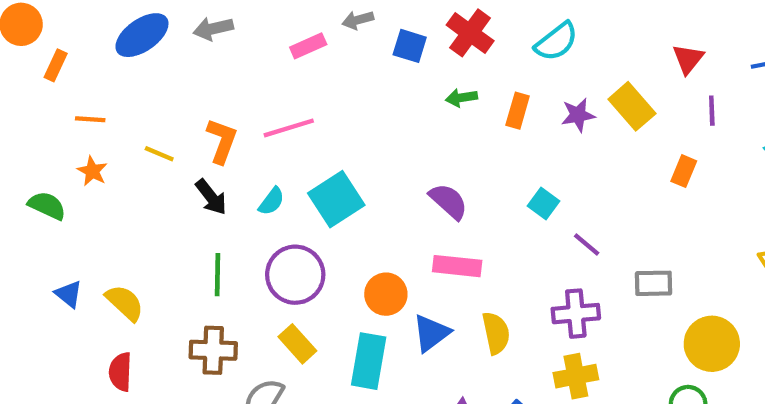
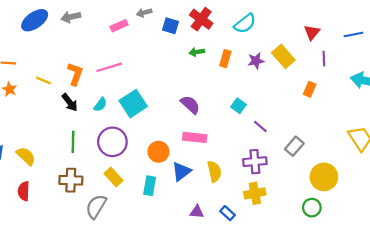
gray rectangle: (654, 283) -> (294, 146), turned -48
cyan rectangle: (369, 361) -> (150, 186), size x0.7

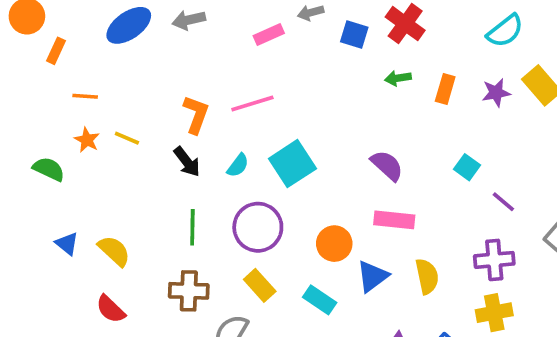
cyan semicircle: (245, 24) -> (505, 31), moved
yellow line: (43, 80) -> (127, 138), moved
cyan rectangle: (150, 186) -> (320, 300), turned -66
red semicircle: (24, 191) -> (111, 309), turned -48

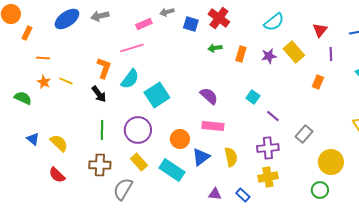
pink line: (252, 104) -> (132, 48), moved
cyan semicircle: (238, 165) -> (130, 79), moved, size x1.5
cyan rectangle: (320, 300) -> (172, 170), size x1.4

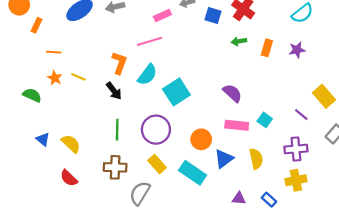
yellow rectangle: (294, 52) -> (324, 96), moved
cyan square: (253, 97) -> (265, 120), moved

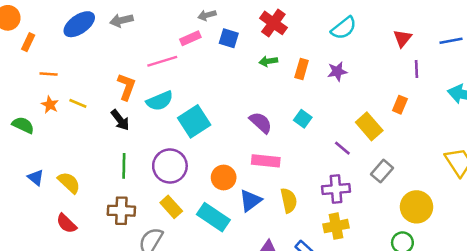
pink rectangle: (162, 16) -> (190, 38), moved
blue square: (213, 16) -> (229, 38), moved
cyan semicircle: (147, 75) -> (160, 101), turned 30
cyan square: (265, 120) -> (303, 119), moved

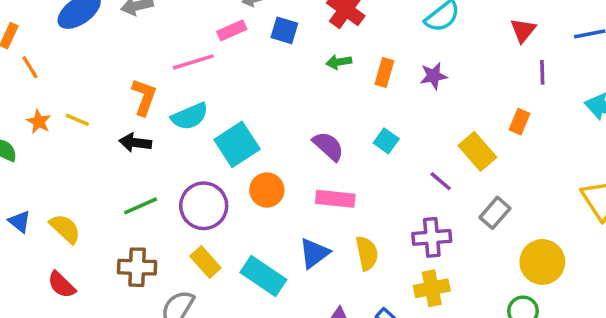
orange line: (49, 74) -> (30, 67), moved, turned 54
black arrow: (120, 120) -> (135, 143), turned 135
green line: (124, 166) -> (141, 206), turned 65
orange circle: (224, 177) -> (267, 190), moved

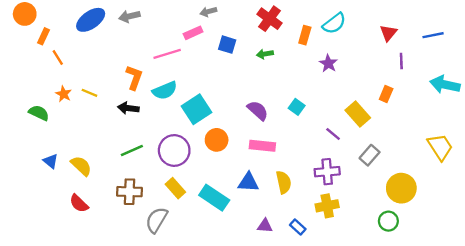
blue square: (284, 30) -> (227, 45), moved
orange rectangle: (384, 72) -> (305, 35), moved
purple star: (434, 76) -> (328, 63), turned -30
blue triangle: (314, 253) -> (248, 182), turned 40

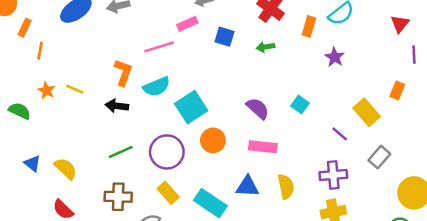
orange line: (58, 58) -> (40, 51), turned 42

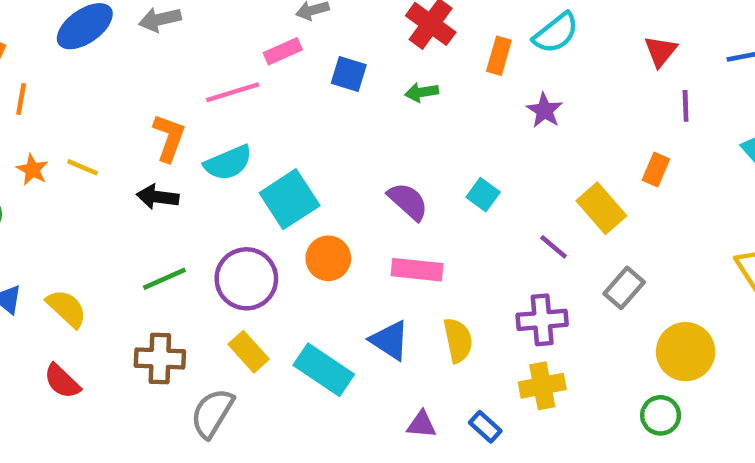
blue triangle: (247, 186) -> (390, 340), turned 30

